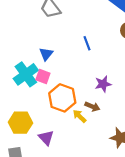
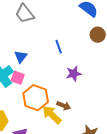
purple star: (103, 84) -> (74, 74), moved
yellow arrow: (79, 116) -> (52, 115), size x1.5

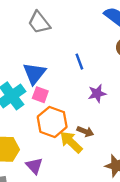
blue triangle: (21, 57) -> (34, 73), size x1.5
pink square: (18, 78) -> (40, 95), moved

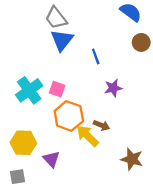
blue triangle: (34, 73) -> (62, 40), moved

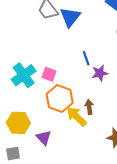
blue triangle: (62, 40) -> (70, 17), moved
blue line: (96, 56) -> (86, 58), moved
brown arrow: (102, 125) -> (89, 107), turned -120

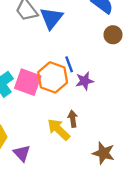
pink square: (49, 74) -> (28, 82), size x1.6
orange hexagon: (60, 99) -> (53, 77), moved

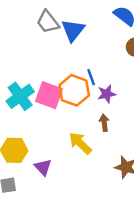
brown arrow: (73, 119) -> (104, 123), moved

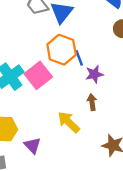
orange hexagon: (74, 90) -> (62, 50), moved
pink square: (49, 95) -> (38, 75), turned 32

